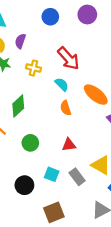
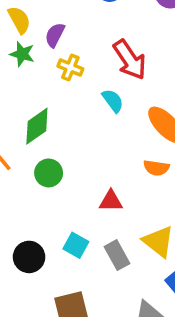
purple semicircle: (20, 41) -> (55, 35), moved
orange semicircle: (66, 108) -> (156, 168), moved, turned -72
green circle: (30, 143) -> (49, 173), moved

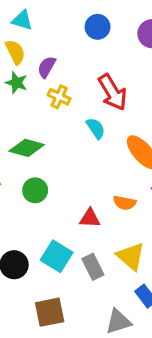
green diamond: (37, 126) -> (27, 148), turned 48
orange semicircle: (156, 168) -> (125, 203), moved
cyan square: (76, 245) -> (57, 256), size x1.4

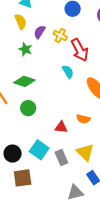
green star: (16, 83) -> (25, 49), moved
yellow cross: (59, 97) -> (60, 35), moved
brown square: (50, 312) -> (23, 178), moved

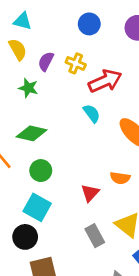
red arrow: (80, 50) -> (105, 81), turned -80
red triangle: (61, 127) -> (90, 193), turned -48
cyan square: (39, 150) -> (37, 207), moved

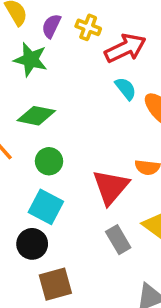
green star: (28, 88) -> (31, 60), size x1.4
cyan semicircle: (92, 113) -> (126, 89), moved
red triangle: (90, 193) -> (111, 187), size x1.6

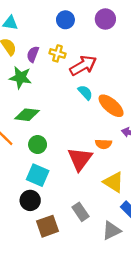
gray rectangle: (118, 240) -> (81, 212), moved

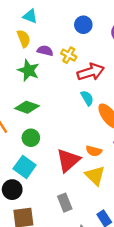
purple semicircle: (33, 54) -> (45, 51), turned 70
yellow triangle: (114, 182) -> (95, 175), moved
gray rectangle: (81, 212) -> (65, 203), moved

